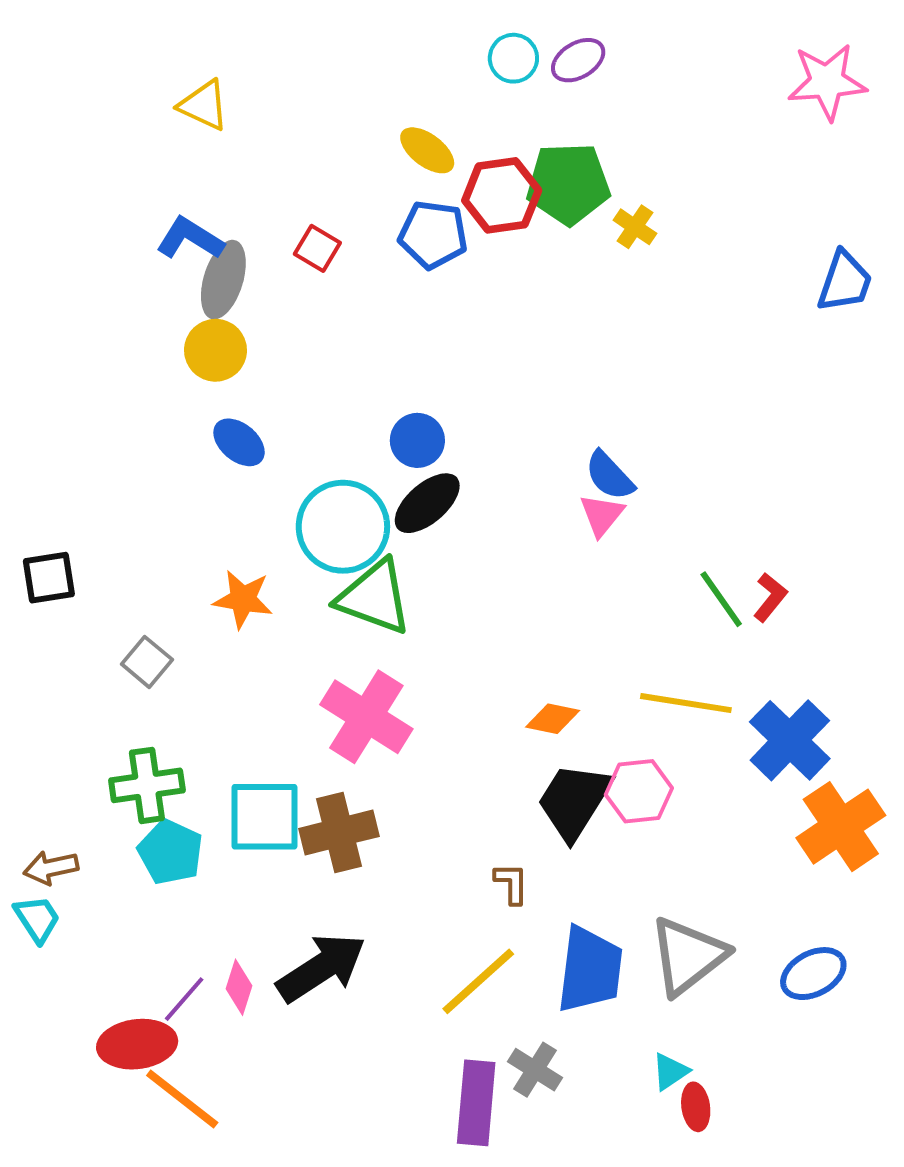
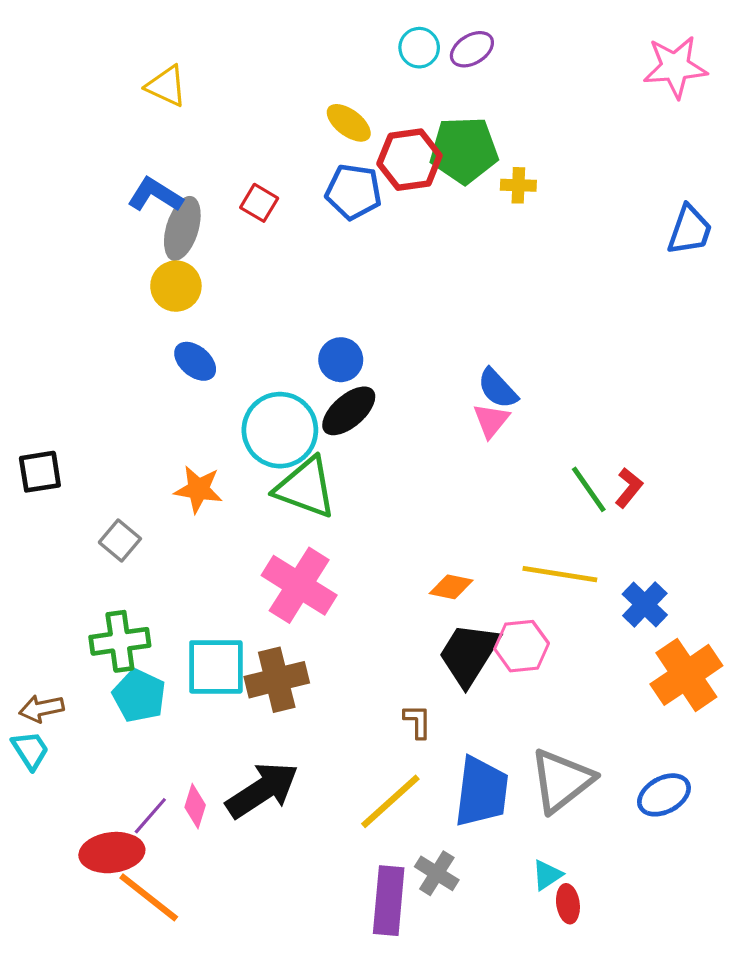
yellow cross: (635, 227) -> (518, 185), turned -32
blue cross: (790, 740) -> (645, 605), size x0.7

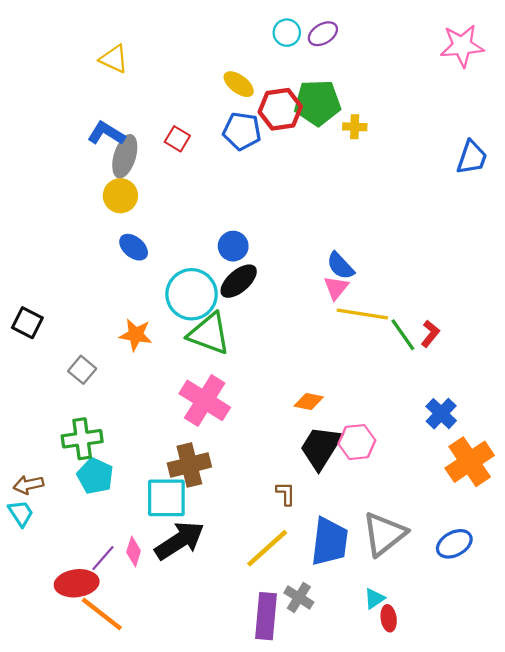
black square: (40, 472) -> (27, 323), turned 36
yellow line: (560, 574) -> (362, 314), moved
cyan square: (216, 667) -> (166, 498), moved

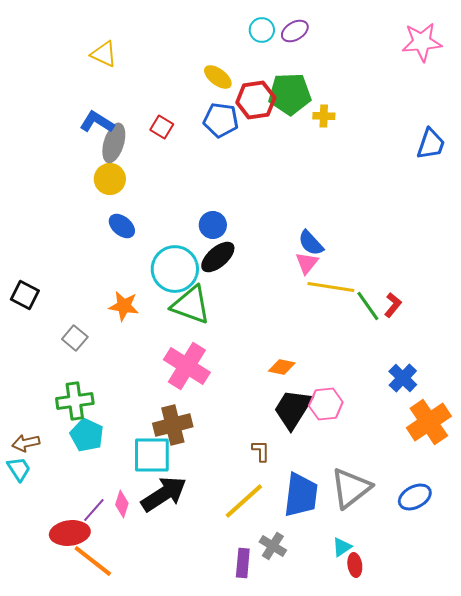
purple rectangle: (266, 616) -> (243, 563), size x0.7

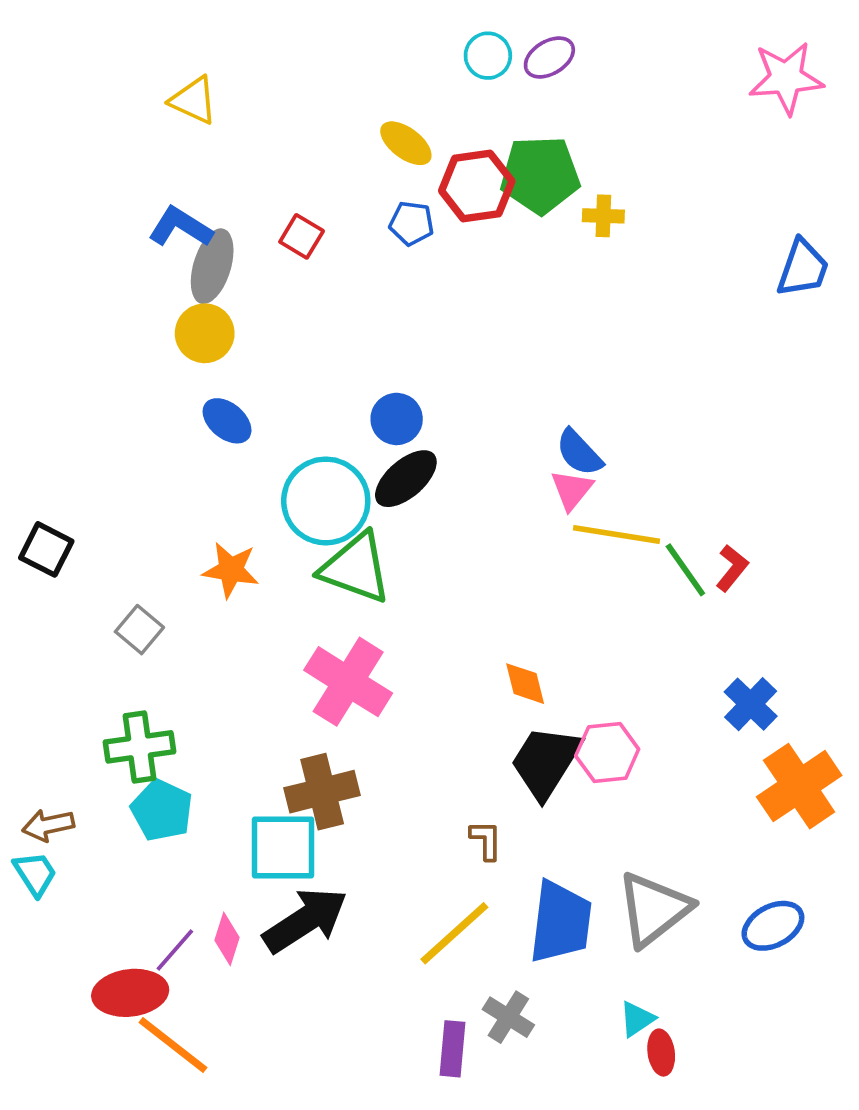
blue pentagon: (221, 120) -> (412, 223), size x0.7
orange diamond: (282, 367) -> (525, 684), turned 64

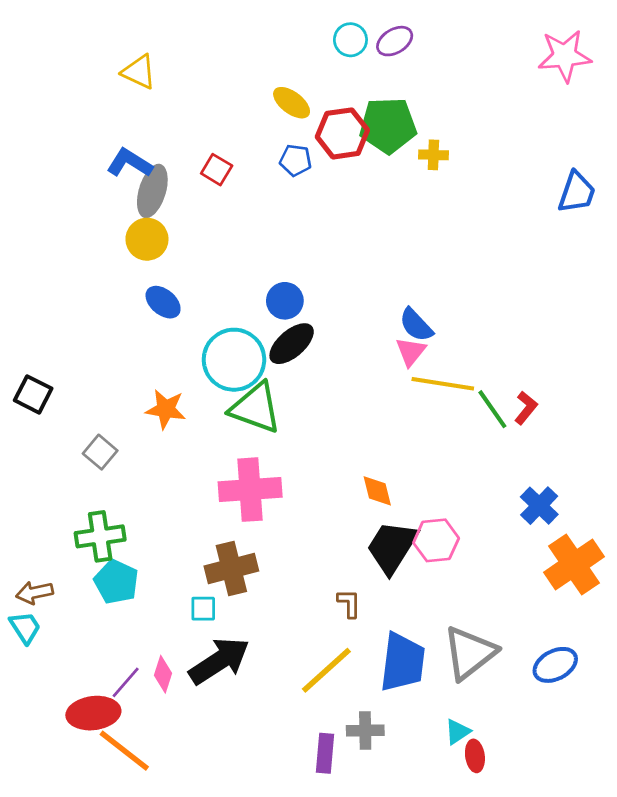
pink cross: (348, 682) -> (250, 490), turned -36
cyan square: (283, 848) -> (203, 609), size x0.5
gray cross: (508, 1017) -> (365, 730), turned -33

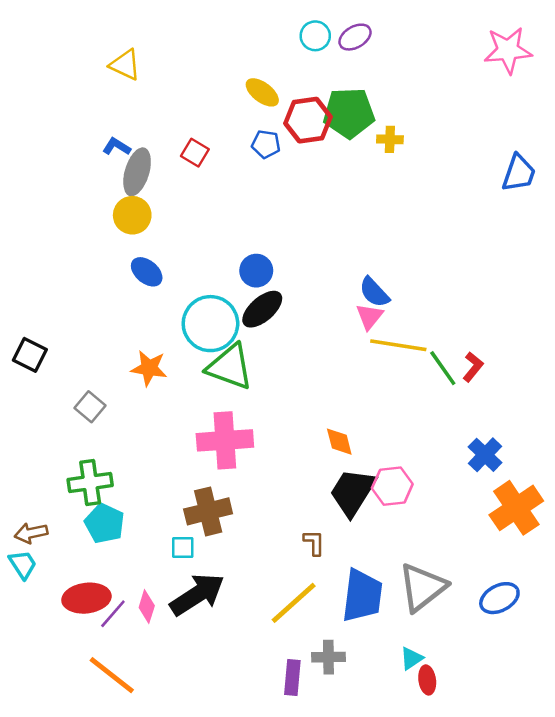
blue L-shape: (130, 163) -> (117, 147), size x0.7
red ellipse: (93, 713) -> (86, 598), moved

